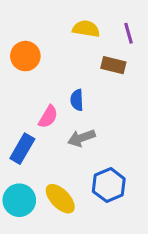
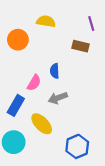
yellow semicircle: (86, 29) -> (46, 21), moved
blue hexagon: (109, 185) -> (77, 146), moved
yellow ellipse: (60, 199) -> (42, 124), moved

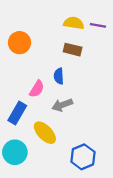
yellow semicircle: (46, 21) -> (74, 23), moved
purple line: (91, 24) -> (98, 25), turned -64
brown rectangle: (80, 46) -> (73, 50), moved

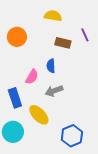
yellow semicircle: (74, 23) -> (53, 16), moved
purple line: (98, 25) -> (85, 35), moved, turned 56
blue rectangle: (17, 113) -> (15, 98), turned -48

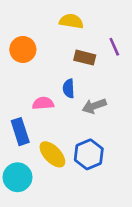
pink semicircle: (32, 77) -> (43, 103), turned -126
gray arrow: (54, 91) -> (94, 106), moved
blue hexagon: (72, 136) -> (89, 154), moved

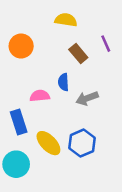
brown rectangle: (85, 58) -> (78, 53), turned 36

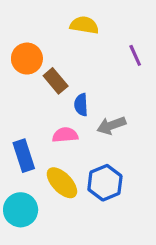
brown rectangle: (78, 53) -> (56, 81), moved
pink semicircle: (40, 96) -> (65, 135), moved

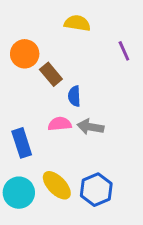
gray arrow: (111, 125) -> (90, 127), moved, turned 30
yellow ellipse: (62, 183) -> (57, 185), moved
blue hexagon: (105, 183) -> (96, 190), moved

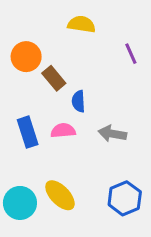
gray arrow: (90, 127) -> (112, 134), moved
blue rectangle: (22, 143) -> (28, 132), moved
blue hexagon: (96, 190) -> (125, 198), moved

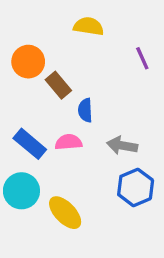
blue rectangle: (28, 132) -> (30, 144), turned -32
blue hexagon: (125, 198) -> (136, 187), moved
cyan circle: (20, 203) -> (21, 191), moved

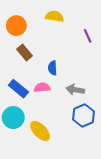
orange circle: (28, 62) -> (16, 26), moved
brown rectangle: (58, 85) -> (25, 52), moved

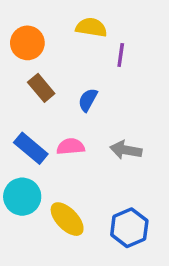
purple line: (88, 36) -> (121, 55), moved, turned 32
blue semicircle: (52, 68) -> (88, 100), moved, turned 32
blue hexagon: (83, 115) -> (129, 228), moved

